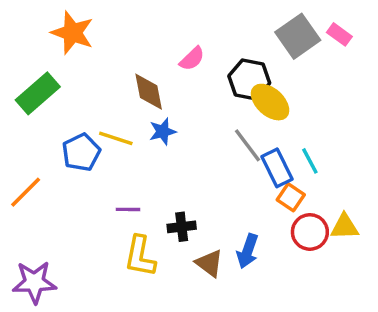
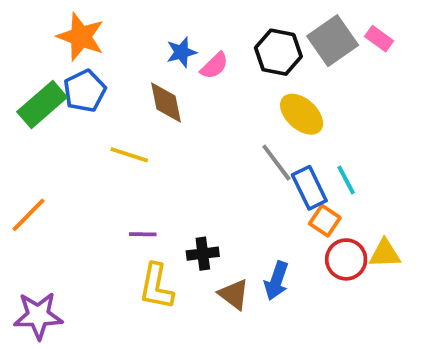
black hexagon: (249, 79) -> (278, 52), moved
blue star: (163, 131) -> (181, 52), moved
blue pentagon: (81, 152) -> (85, 91), moved

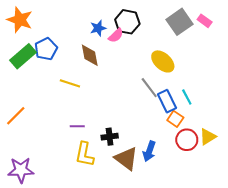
orange star: (81, 37) -> (20, 20), moved
black hexagon: (278, 52) -> (127, 22), moved
yellow triangle: (385, 254) -> (208, 137), turned -30
brown triangle: (234, 294) -> (126, 159), size x1.4

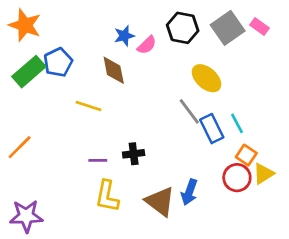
black hexagon: (127, 22) -> (183, 28), moved
orange square: (175, 119) -> (246, 155), moved
black cross: (110, 137) -> (134, 154), moved

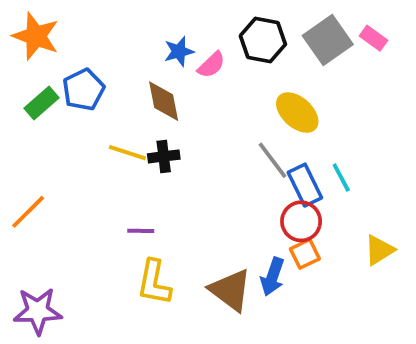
green rectangle: (29, 72) -> (41, 103), size x0.7
black cross: (134, 154) -> (164, 156), moved
orange square: (246, 155) -> (305, 254), moved, turned 30
red circle: (237, 178) -> (301, 221), moved

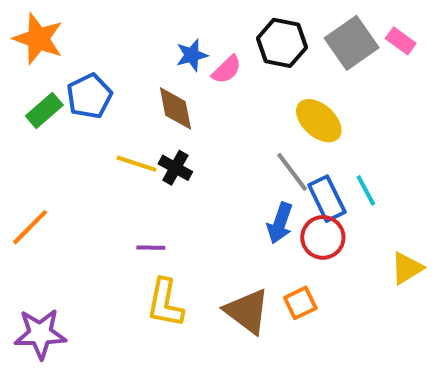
black cross: (164, 156) -> (175, 168), turned 36
orange square: (305, 254) -> (300, 303), moved
blue arrow: (272, 277) -> (280, 223), moved

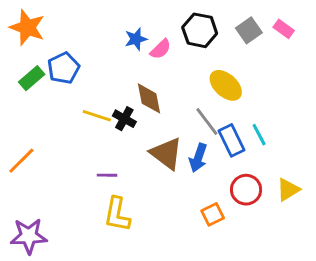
gray square: (352, 43) -> (249, 30), size x0.7
brown diamond: (175, 108) -> (149, 98), moved
red circle: (323, 237) -> (246, 190), moved
brown triangle: (247, 311) -> (166, 153), moved

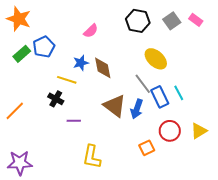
blue star: (136, 39) -> (81, 63), moved
pink semicircle: (161, 49) -> (91, 31), moved
black cross: (124, 119) -> (56, 99), moved
yellow L-shape: (117, 214) -> (92, 157), moved

